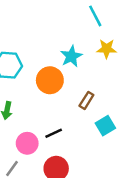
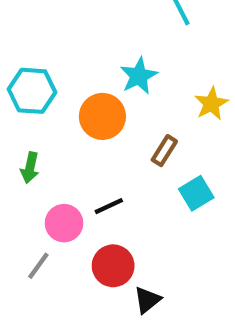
yellow star: (107, 49) -> (211, 104), moved, turned -30

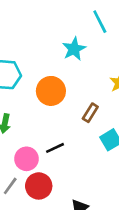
cyan star: (139, 76) -> (74, 49), moved
red circle: (113, 266) -> (39, 186), moved

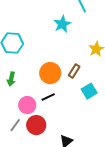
orange circle: (51, 91) -> (50, 73), moved

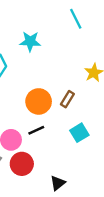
cyan star: (62, 24) -> (30, 41), moved, turned 30
cyan square: (89, 91) -> (79, 133), moved

